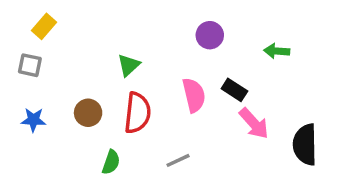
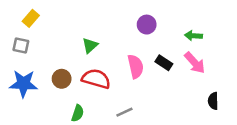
red semicircle: (137, 113) -> (96, 79), turned -80
blue star: (33, 120) -> (23, 84), size x1.6
pink arrow: (254, 123) -> (195, 63), moved
black semicircle: (305, 145) -> (213, 101), size x0.6

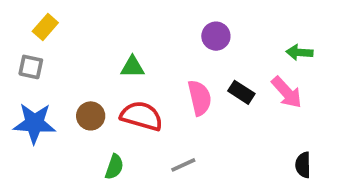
green arrow: (193, 36) -> (299, 52), moved
green triangle: (90, 45) -> (132, 67), turned 42
black semicircle: (213, 101) -> (303, 165), moved

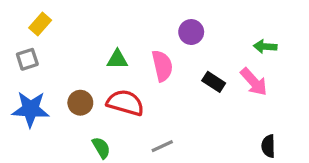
gray square: (31, 67) -> (27, 59), turned -30
pink semicircle: (200, 98) -> (162, 66), moved
green semicircle: (114, 167) -> (101, 148), turned -50

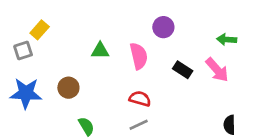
yellow rectangle: (40, 24) -> (40, 30), moved
red semicircle: (125, 103) -> (140, 99), moved, size x0.7

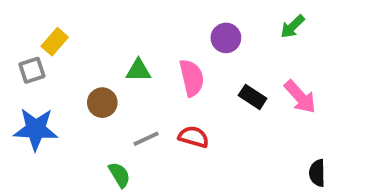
green arrow: (227, 40) -> (293, 26), moved, turned -48
brown circle: (68, 88) -> (102, 103), moved
gray line: (139, 125) -> (146, 139), moved

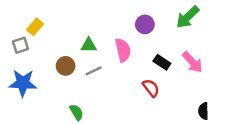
green arrow: (293, 26) -> (188, 17), size x1.5
red semicircle: (194, 137) -> (151, 88), moved, turned 36
gray line: (146, 139) -> (94, 71), moved

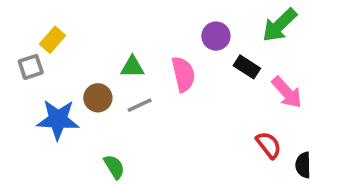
black rectangle: (162, 62) -> (247, 67), moved
blue star: (23, 83) -> (58, 120), moved
red semicircle: (151, 88) -> (269, 145), moved

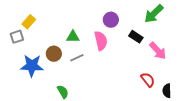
purple circle: (216, 36) -> (111, 20), moved

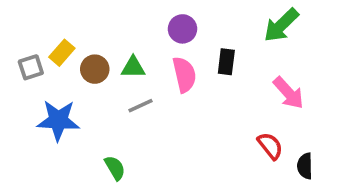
purple circle: (111, 20) -> (182, 29), moved
yellow rectangle: (29, 22) -> (62, 53), moved
black rectangle: (136, 37) -> (226, 62), moved, turned 64
brown circle: (54, 54) -> (95, 69), moved

